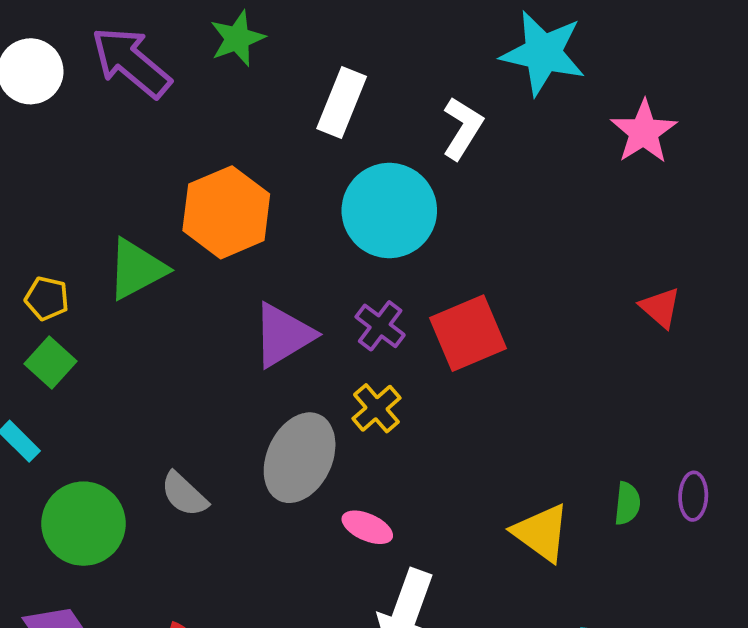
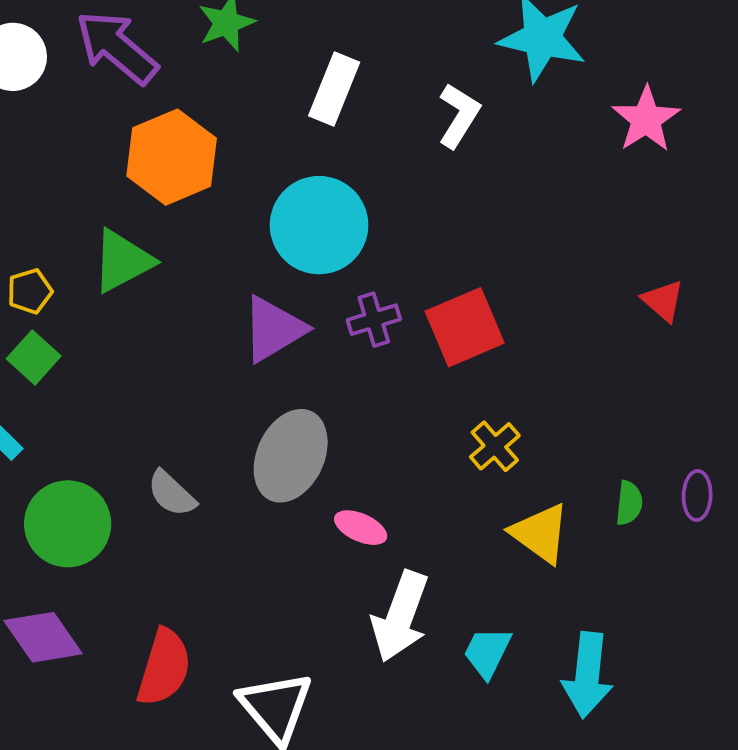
cyan circle: (389, 211) -> (319, 225), moved
orange hexagon: (226, 212) -> (172, 157), moved
yellow pentagon: (47, 298) -> (30, 291), turned -30
purple cross: (380, 326) -> (374, 320), turned 36
yellow cross: (376, 408) -> (495, 446), moved

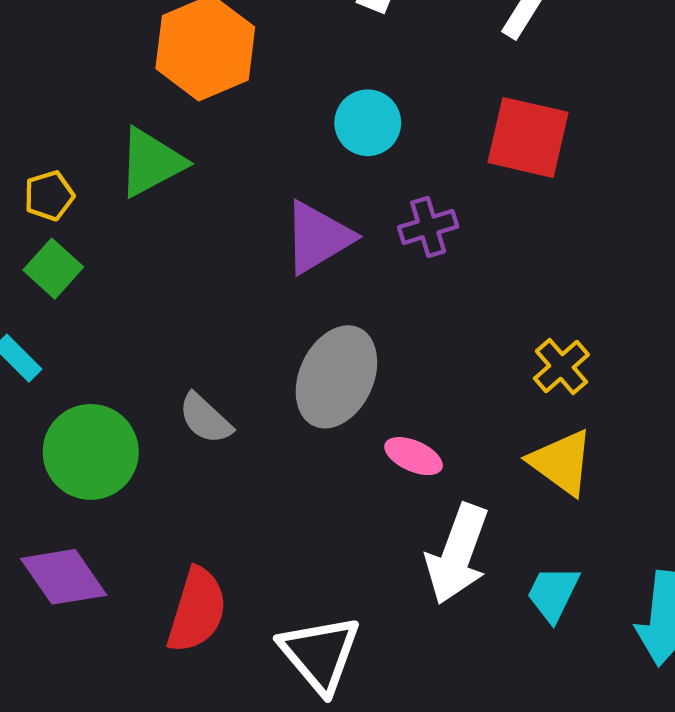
cyan circle: (319, 225) -> (368, 123), size x0.6
red square: (465, 327) -> (528, 137), moved, turned 36
yellow triangle: (540, 533) -> (561, 462), moved

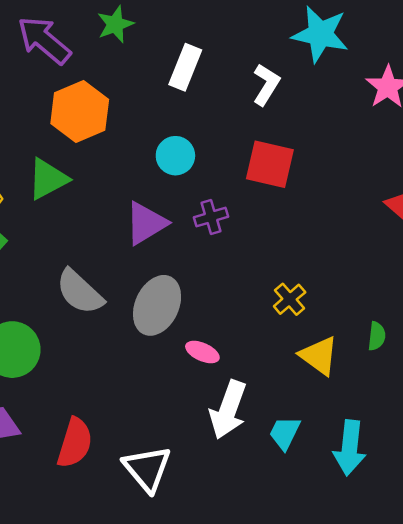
gray semicircle: (205, 419) -> (80, 292), moved, size x1.5
yellow triangle: (561, 462) -> (319, 356), moved

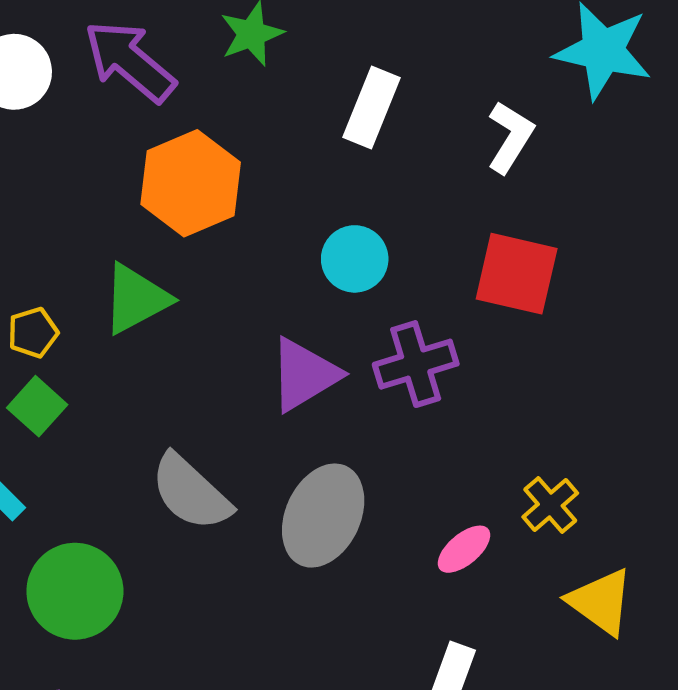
purple cross: (211, 217) -> (416, 364), size x1.4
pink ellipse: (202, 352) -> (464, 549), moved, turned -64

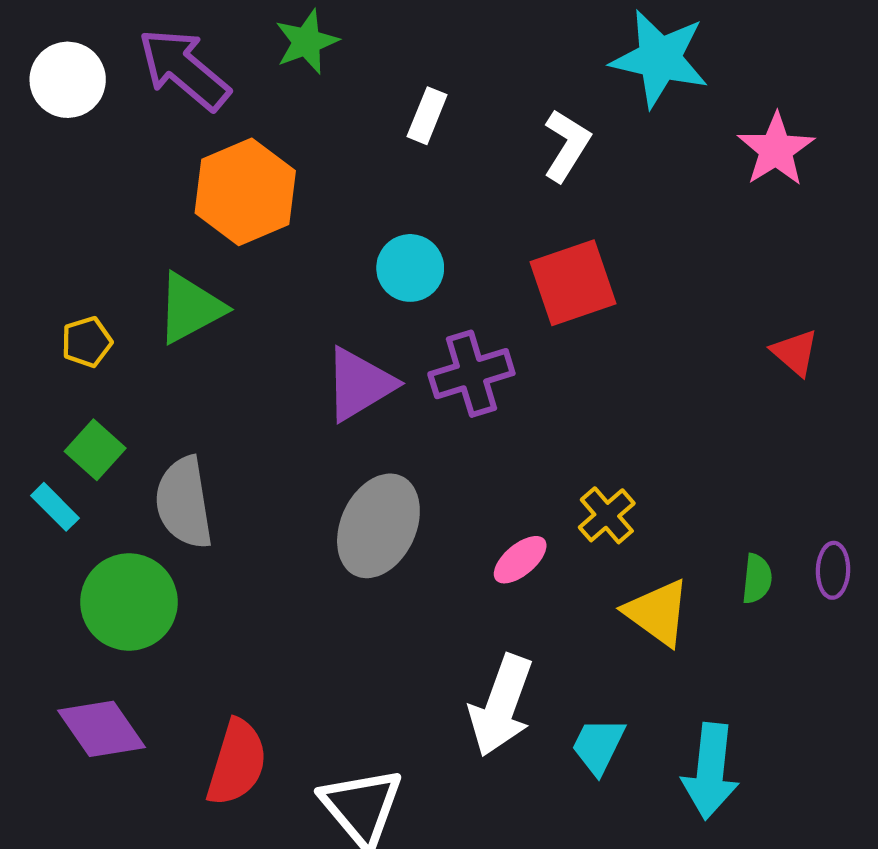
white rectangle: (371, 108) -> (427, 116), size x0.7
red square: (517, 274) -> (573, 283), turned -32
green square: (37, 406) -> (95, 450), moved
gray semicircle: (191, 492) -> (184, 503), moved, turned 38

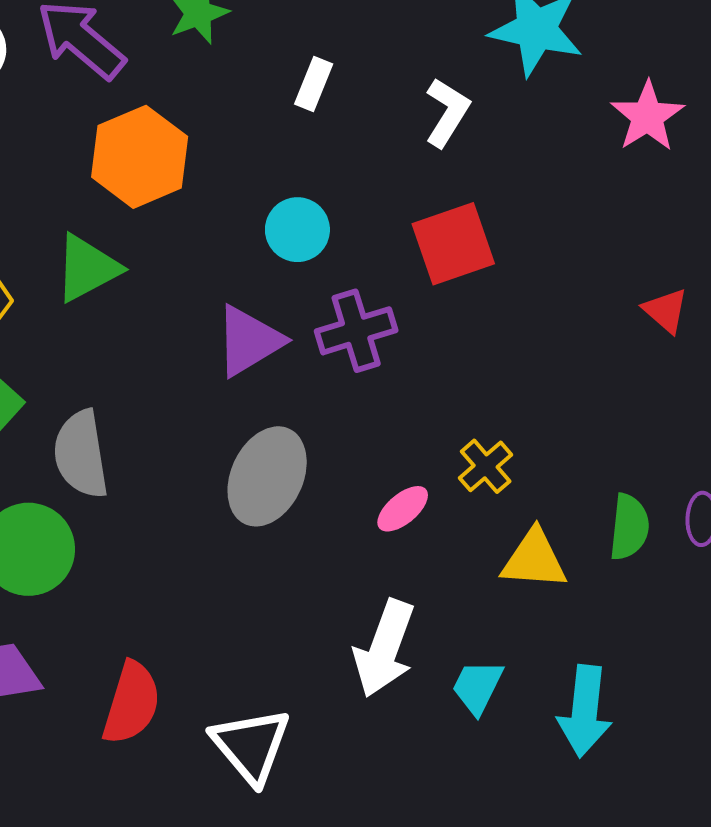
green semicircle: (757, 579) -> (629, 527), size x1.4
yellow triangle: (658, 613) -> (534, 559), turned -32

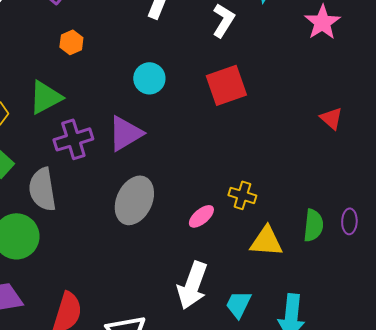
orange hexagon: (140, 157) -> (71, 42), size x0.5
purple cross: (356, 331) -> (73, 139), moved
yellow cross: (486, 466) -> (242, 195), turned -32

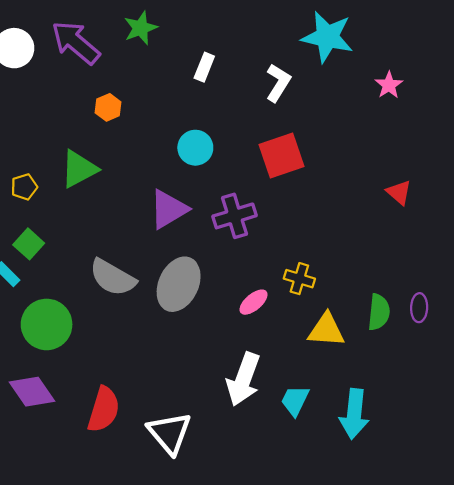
pink star: (322, 22) -> (389, 85), size x0.7
purple cross: (73, 139) -> (235, 216), moved
gray semicircle: (42, 189) -> (113, 277), moved, turned -51

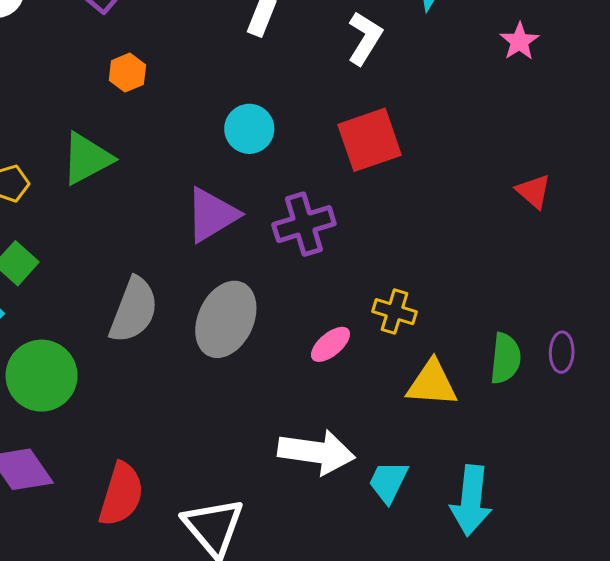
gray semicircle: (113, 277) -> (134, 310), turned -99
white arrow: (243, 379) -> (316, 452), turned -102

